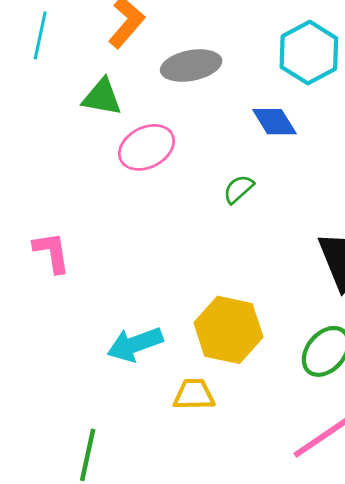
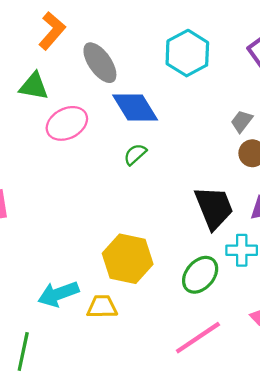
gray ellipse: (191, 66) -> (100, 63), turned 66
blue diamond: (274, 122) -> (135, 107), moved, size x1.4
cyan arrow: (135, 344) -> (58, 294), moved

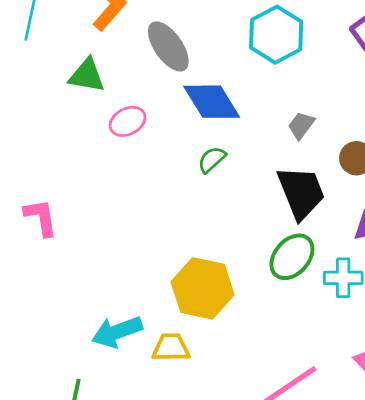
gray trapezoid: (242, 121) -> (301, 125), moved
pink ellipse: (67, 123) -> (128, 121), size x0.7
black trapezoid: (214, 208) -> (301, 192), moved
green ellipse: (200, 275) -> (292, 257), moved

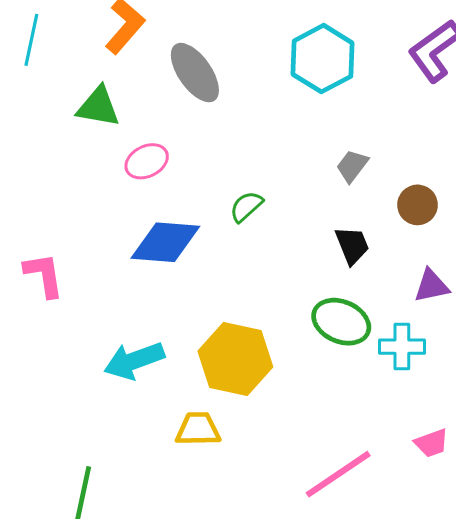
blue diamond: (212, 102) -> (165, 242), moved, turned -54
black trapezoid: (301, 192) -> (352, 245), size x0.6
green ellipse: (292, 257) -> (341, 322), turned 72
cyan arrow: (117, 332) -> (134, 361), moved

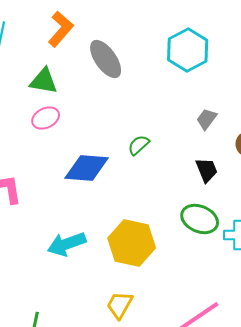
pink ellipse: (147, 161) -> (46, 118), moved
yellow trapezoid: (198, 429) -> (120, 305), moved, turned -60

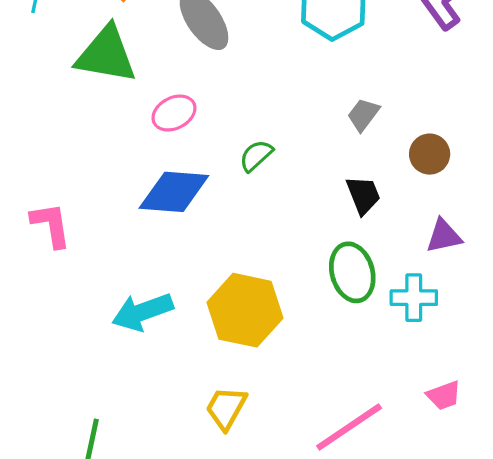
green triangle: (44, 81) -> (106, 55), size x1.4
pink ellipse: (46, 118) -> (174, 113), moved
green ellipse: (200, 219) -> (352, 272), turned 51

